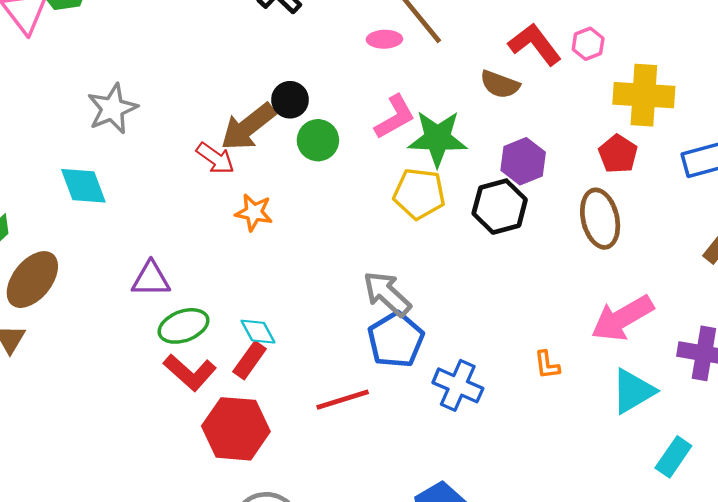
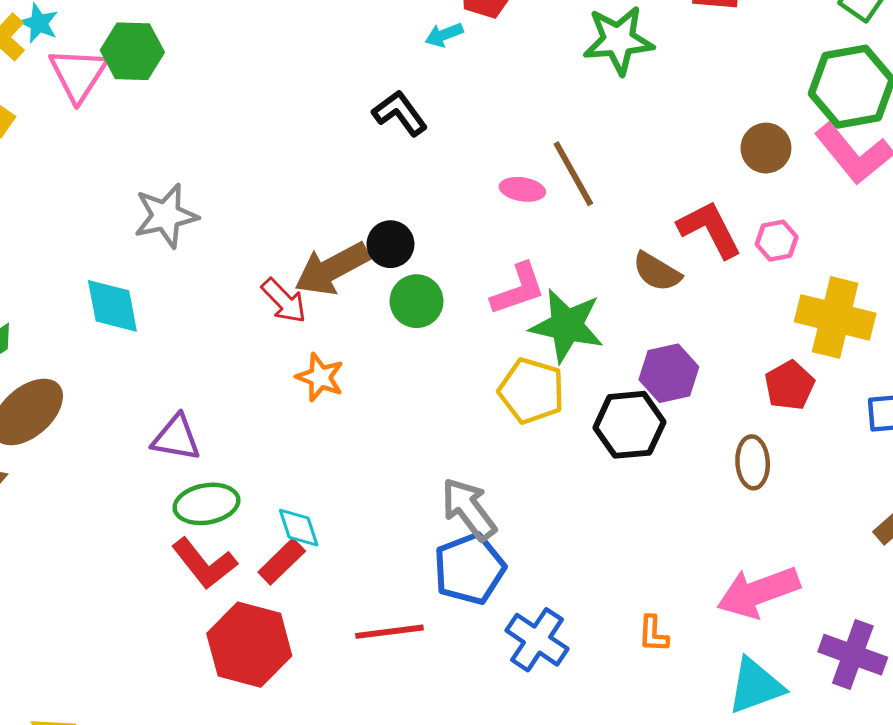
brown ellipse: (600, 219) -> (753, 462), size x0.7

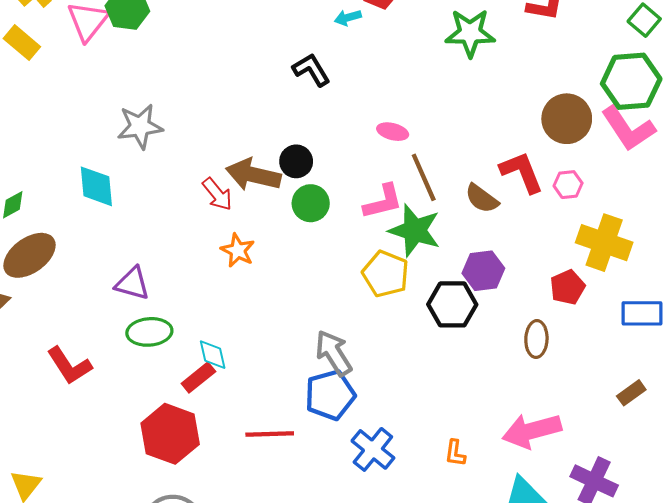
brown circle: (766, 148) -> (567, 119), size x1.4
brown line: (573, 174) -> (424, 177), moved
brown arrow: (332, 269) -> (253, 175), turned 36
red L-shape: (204, 564) -> (69, 366), moved

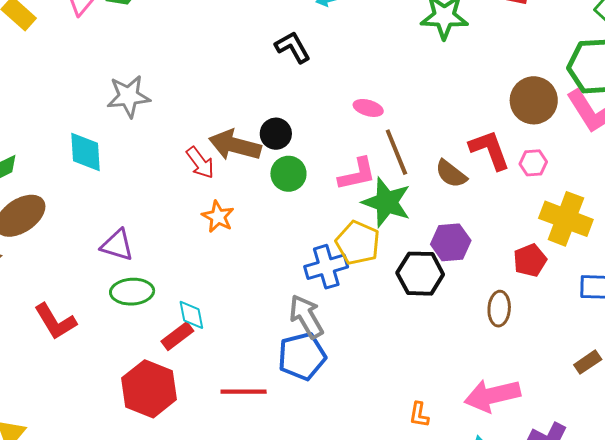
blue cross: (373, 449) -> (326, 267), moved, turned 33

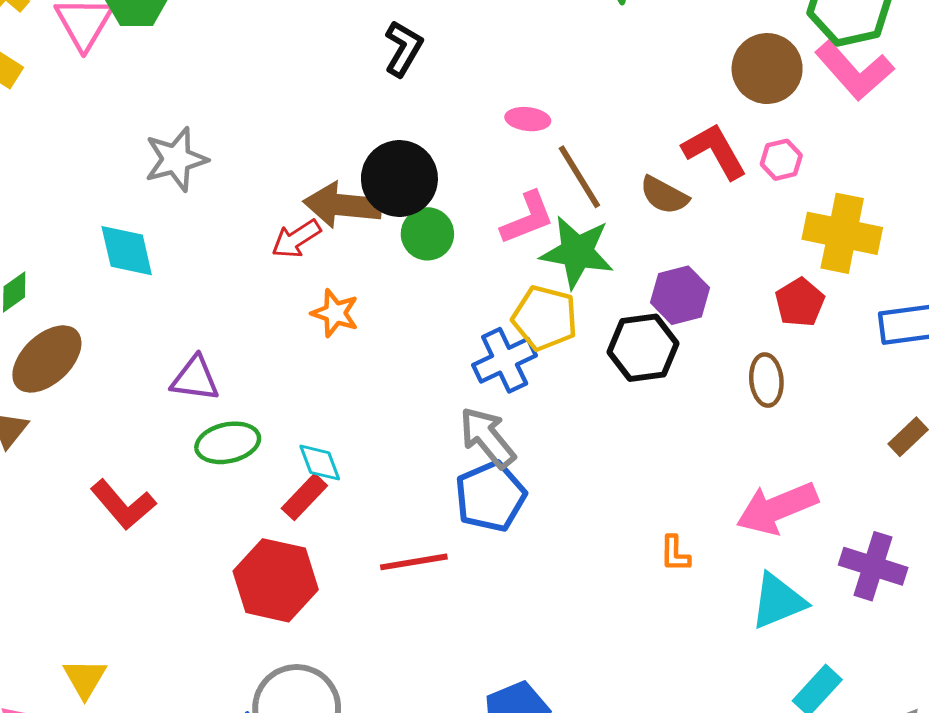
black L-shape: (293, 47) -> (403, 49), turned 69
black circle: (276, 134) -> (399, 179), size x1.6
red arrow: (200, 163) -> (296, 239), turned 104

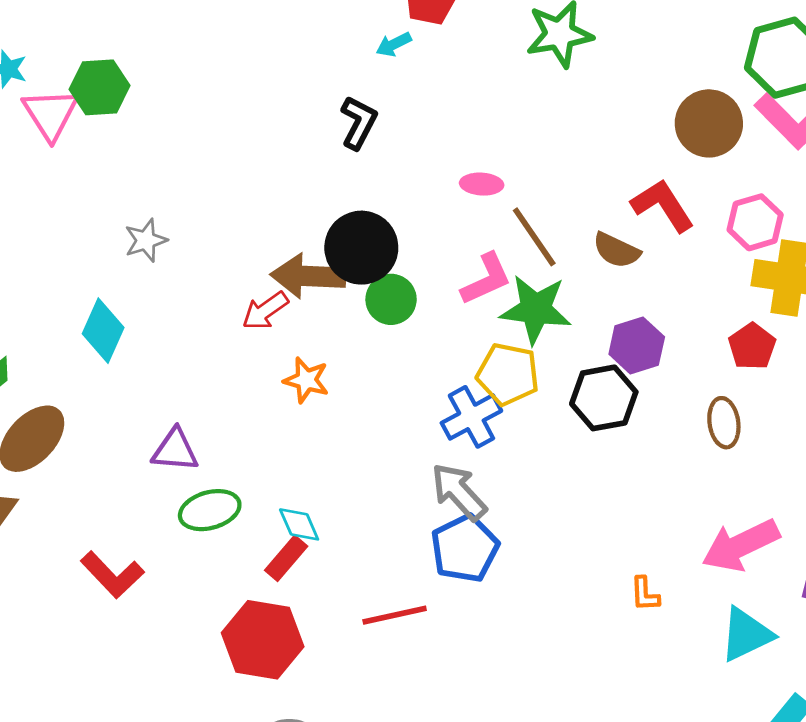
gray star: (176, 159) -> (146, 240), size x0.7
pink hexagon: (781, 160) -> (755, 222), moved, size x1.4
cyan diamond: (127, 251) -> (103, 331), turned 40

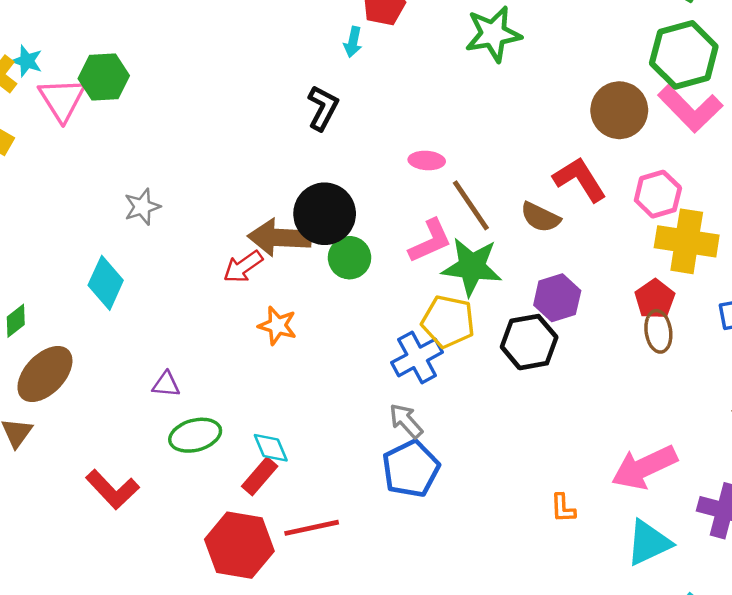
cyan arrow: (394, 44) -> (353, 42), turned -52
brown ellipse: (724, 423) -> (658, 331), moved
purple triangle: (175, 450) -> (166, 384), size x0.7
gray arrow: (459, 492) -> (406, 421), size x0.7
red line: (395, 615) -> (312, 528), moved

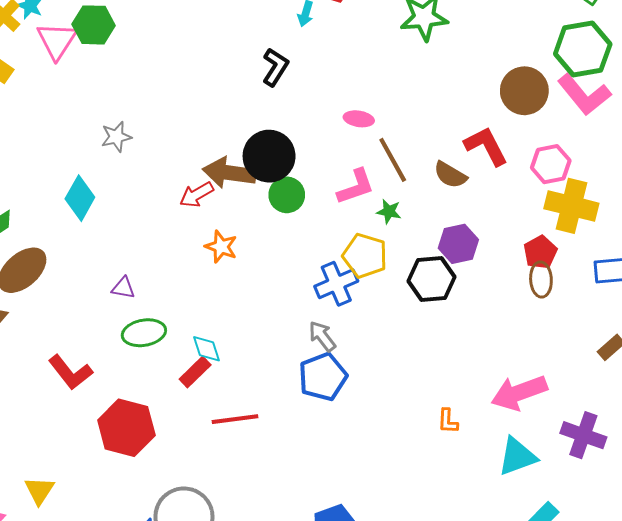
green star: (472, 267) -> (389, 212), size x0.5
red hexagon: (239, 545) -> (126, 428), moved

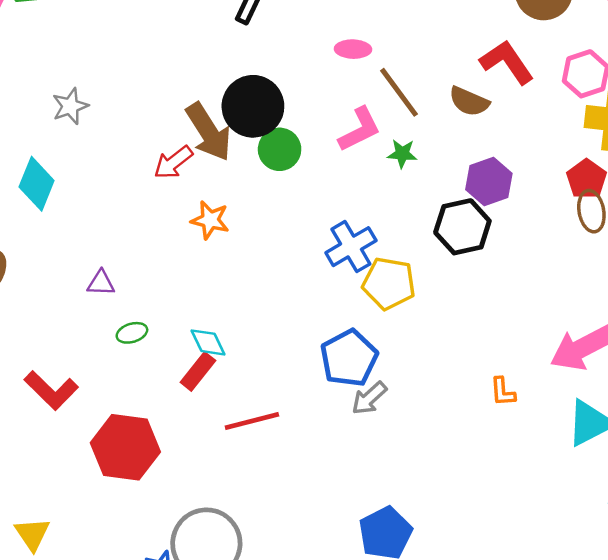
brown arrow: (229, 173) -> (209, 132), turned -123
yellow pentagon: (365, 256) -> (389, 283), moved
green ellipse: (144, 333) -> (132, 333), size x0.6
gray arrow: (322, 336) -> (369, 398), moved, turned -88

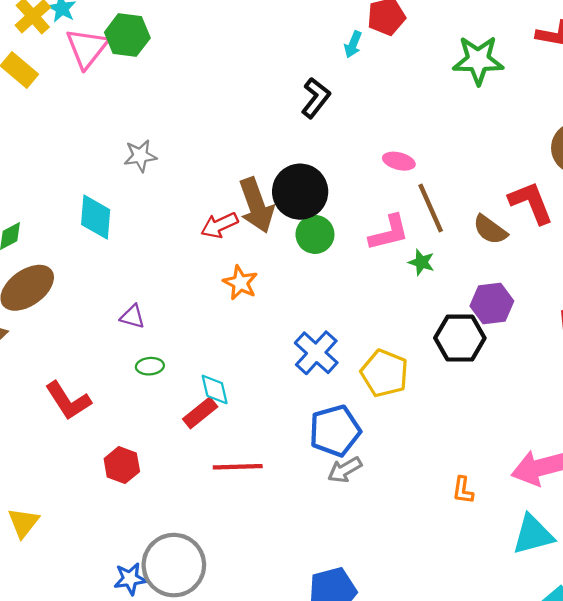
cyan diamond: (37, 184) -> (96, 217), turned -30
blue cross: (351, 247) -> (316, 353), moved, turned -30
red hexagon: (125, 447) -> (122, 465), size x0.6

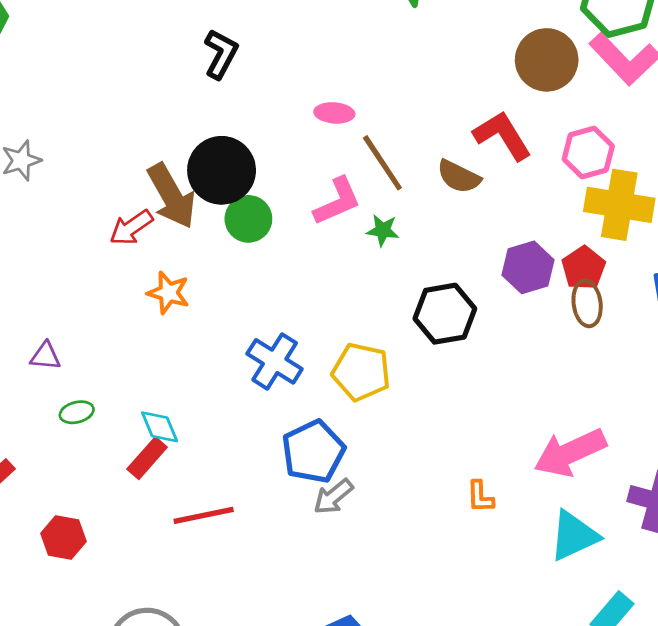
purple hexagon: (492, 304) -> (528, 267), moved

